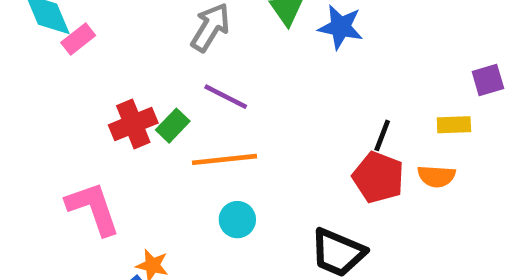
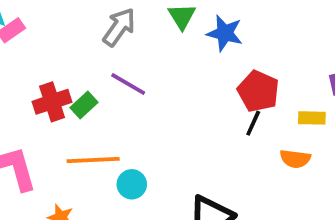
orange line: (225, 159) -> (93, 160), moved
red pentagon: (378, 177) -> (258, 91), moved

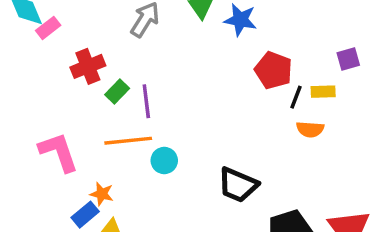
purple line: (128, 84) -> (146, 101), moved, turned 56
red cross: (52, 102) -> (88, 66), moved
black line: (253, 123) -> (296, 97), moved

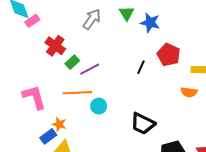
red cross: (88, 66) -> (55, 46), turned -36
black line: (296, 97) -> (141, 67), moved
purple line: (146, 101) -> (90, 69), turned 66

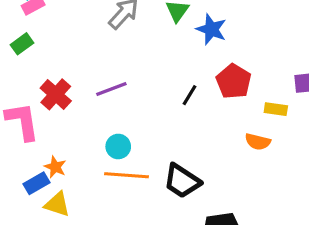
red cross: (55, 46) -> (56, 94), moved
green rectangle: (72, 62) -> (22, 44), moved
orange line: (77, 93) -> (126, 175), moved

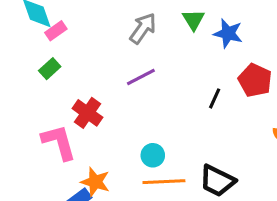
purple line: (111, 89) -> (141, 77), moved
orange star: (55, 167) -> (95, 182), size x1.4

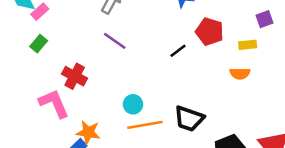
purple line: (141, 77) -> (115, 41), turned 70
black line: (215, 98) -> (178, 51), turned 36

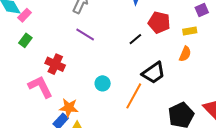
orange semicircle: (240, 73) -> (185, 54), turned -63
black trapezoid: (189, 119) -> (154, 73), moved, turned -50
orange line: (145, 125) -> (134, 96), moved, turned -48

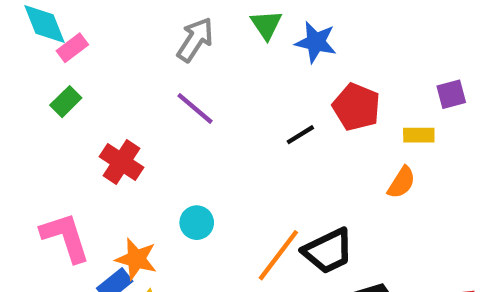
black trapezoid: (154, 73) -> (328, 251), moved
cyan circle: (103, 83) -> (197, 223), moved
pink L-shape: (40, 87) -> (65, 237), moved

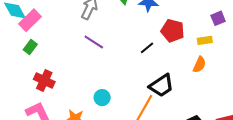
pink rectangle: (72, 48) -> (30, 20), size x1.5
red cross: (122, 162) -> (44, 80), moved
black trapezoid: (328, 251) -> (161, 86), moved

